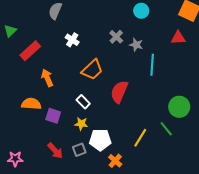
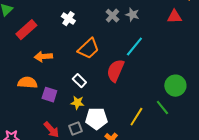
gray star: (136, 45) -> (132, 15), moved
cyan line: (152, 65) -> (134, 47), moved, turned 35
orange arrow: (47, 78) -> (43, 57), turned -72

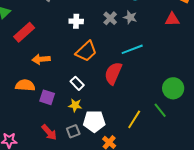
white cross: (68, 19) -> (76, 21), moved, turned -32
cyan line: (134, 47) -> (132, 49), turned 30

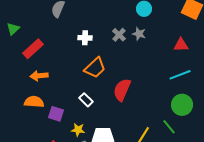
red triangle: (172, 19) -> (181, 45), moved
cyan line: (132, 49) -> (180, 75), moved
orange arrow: (41, 59) -> (39, 76), moved
yellow star: (75, 105) -> (78, 130), moved

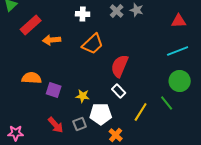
orange arrow: (39, 76) -> (52, 40), moved
white rectangle: (86, 100) -> (119, 91), moved
yellow star: (78, 130) -> (83, 96), moved

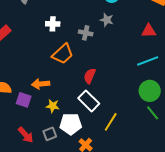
gray cross: (117, 11) -> (86, 33), moved, turned -32
orange arrow: (52, 40) -> (41, 84), moved
red semicircle: (120, 66) -> (90, 76), size x0.7
white rectangle: (119, 91) -> (89, 101), size x1.5
green line: (167, 103) -> (153, 113), moved

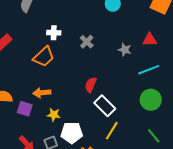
gray star: (107, 20) -> (125, 50), moved
gray cross: (86, 33) -> (87, 42), turned 32
orange trapezoid: (63, 54) -> (44, 57), moved
white rectangle: (89, 101) -> (105, 106), moved
green line: (153, 113) -> (154, 136), moved

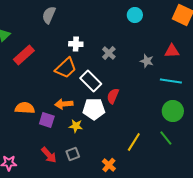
cyan line: (149, 70) -> (171, 81), turned 30
white rectangle: (105, 106) -> (91, 81), moved
white pentagon: (72, 133) -> (94, 109), moved
green line: (154, 136) -> (166, 138), moved

